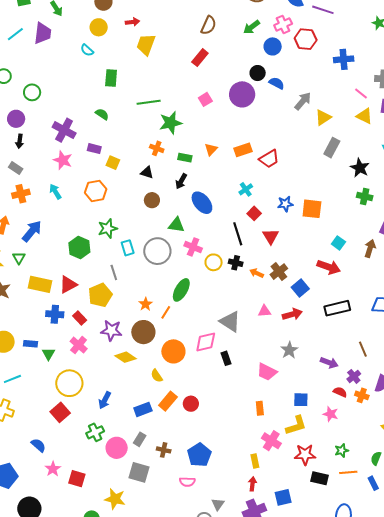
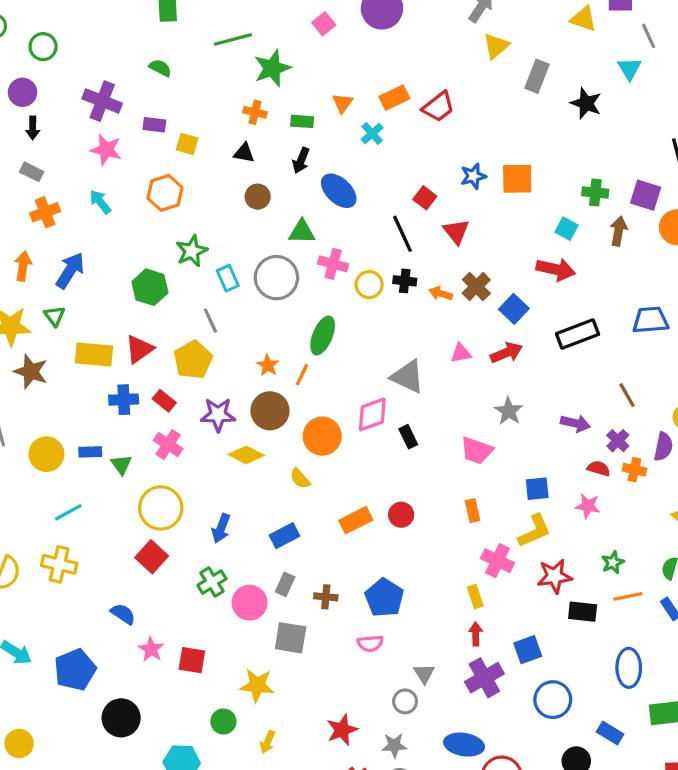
yellow triangle: (323, 117) -> (496, 46), moved
cyan cross: (246, 189) -> (372, 134), moved
green cross: (365, 196) -> (595, 192), moved
orange rectangle: (168, 401) -> (356, 520), moved, turned 30
red circle: (191, 404) -> (401, 515), moved

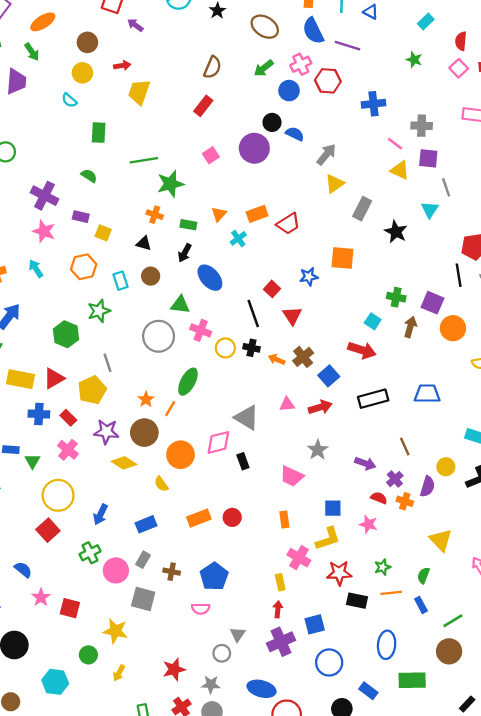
orange square: (517, 179) -> (342, 258), moved
cyan rectangle: (228, 278) -> (120, 281), moved

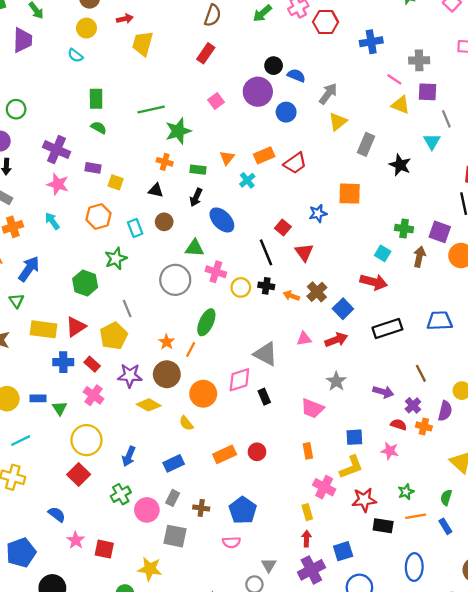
blue circle: (289, 91) -> (286, 112), moved
green rectangle: (99, 133) -> (96, 99), moved

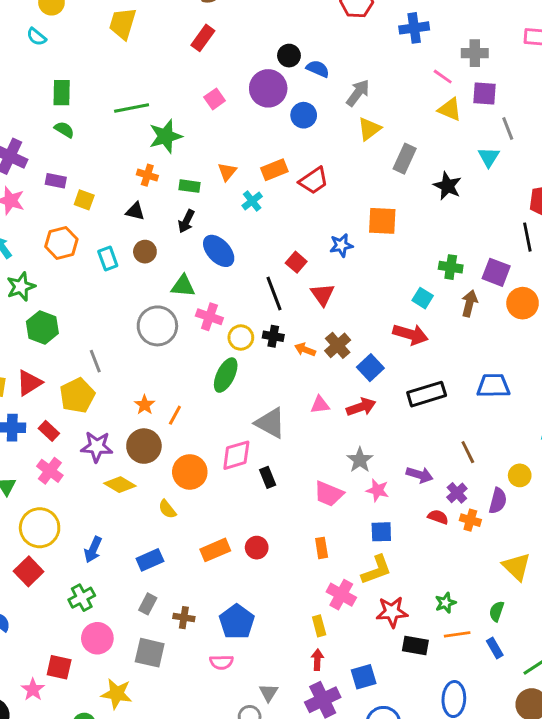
green star: (116, 259) -> (21, 287), moved
green ellipse: (206, 322) -> (226, 375), moved
pink star: (390, 451) -> (377, 490), moved
pink circle: (147, 510) -> (97, 638), moved
pink star: (76, 540) -> (33, 689), moved

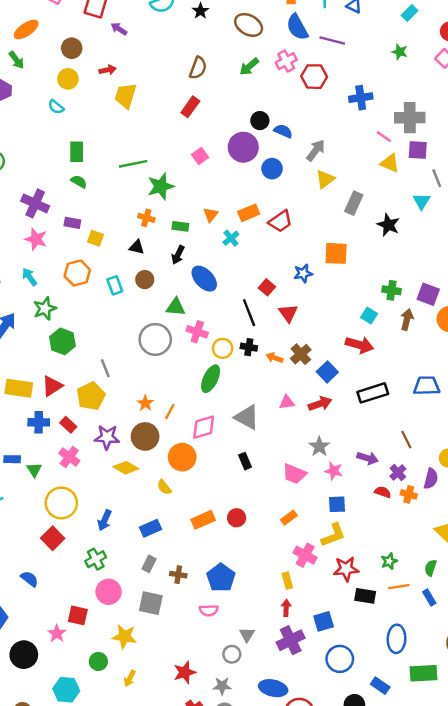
gray cross: (475, 53) -> (410, 118), size x1.4
pink diamond: (236, 455) -> (204, 427), moved
orange rectangle: (322, 548) -> (289, 518), turned 63

